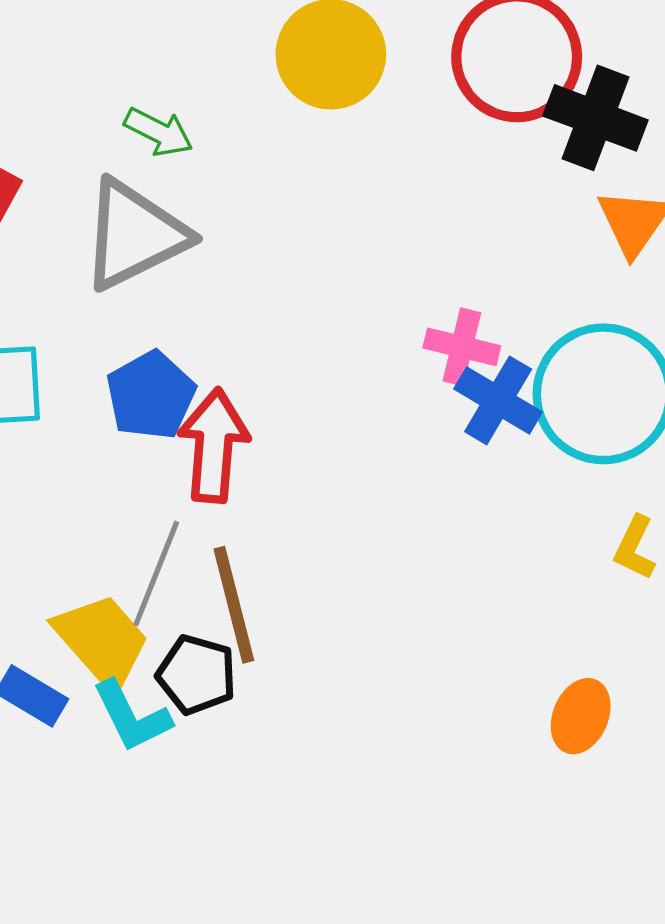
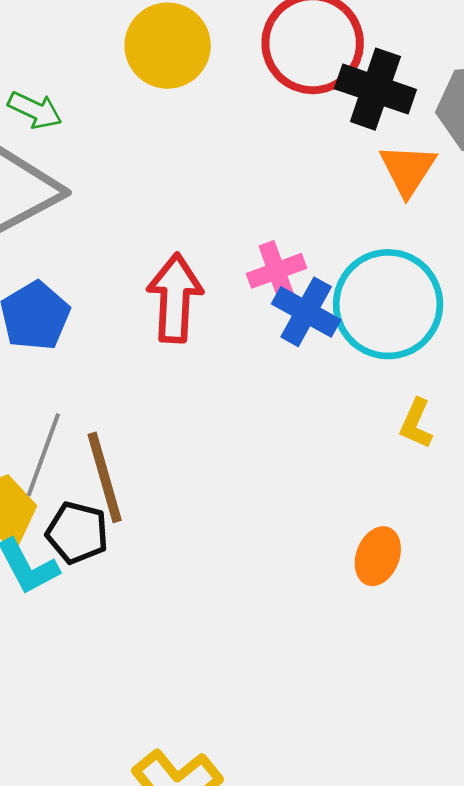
pink cross: (462, 347) -> (277, 271), turned -32
red arrow: (214, 446) -> (175, 298), moved

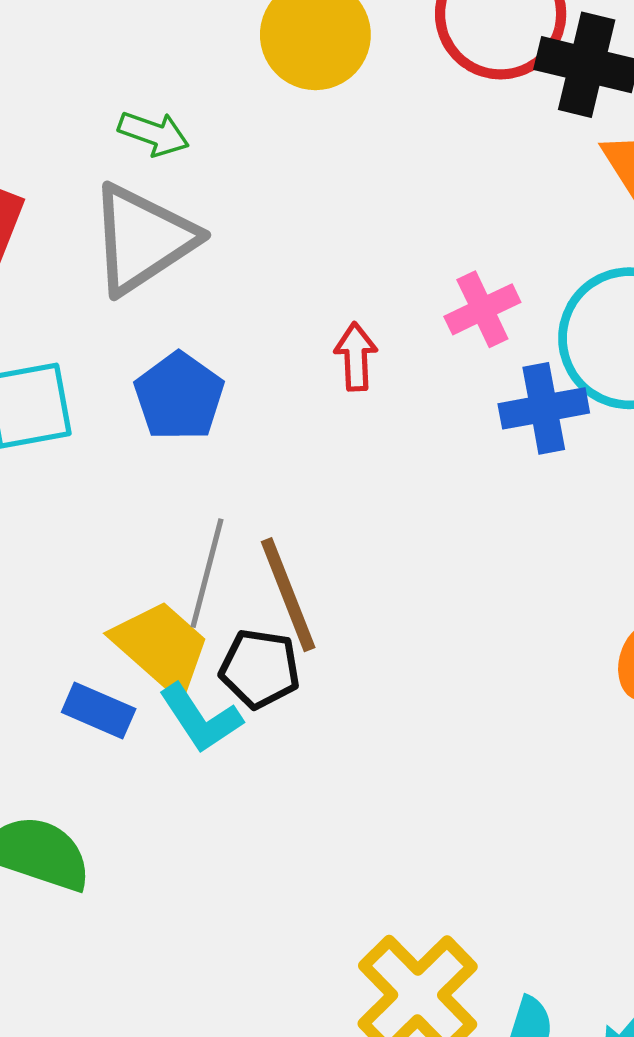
red arrow: (175, 298) -> (356, 357), size x0.6
blue cross: (306, 312) -> (544, 408), moved, turned -34

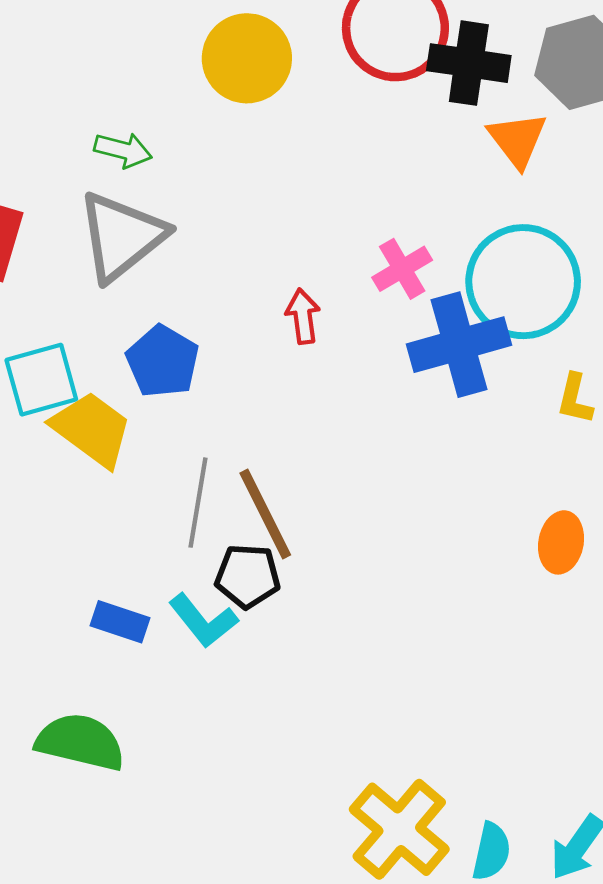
blue cross: (544, 408) -> (459, 345), size x1.4
yellow trapezoid: (161, 647) -> (92, 429), moved

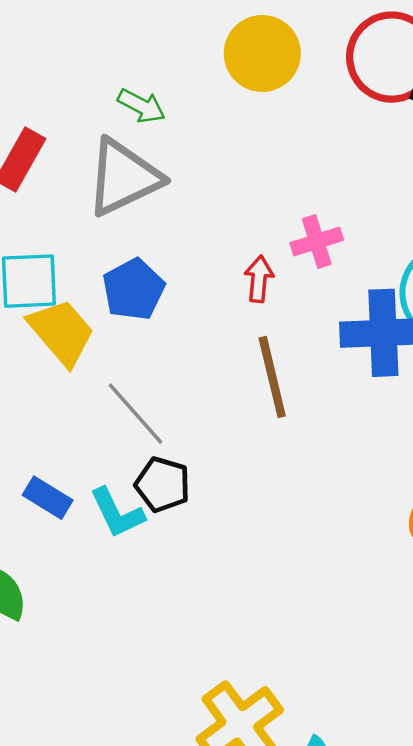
pink cross: (402, 269) -> (317, 241), moved
gray line: (198, 503) -> (136, 414), turned -64
brown line: (265, 514) -> (272, 377), moved

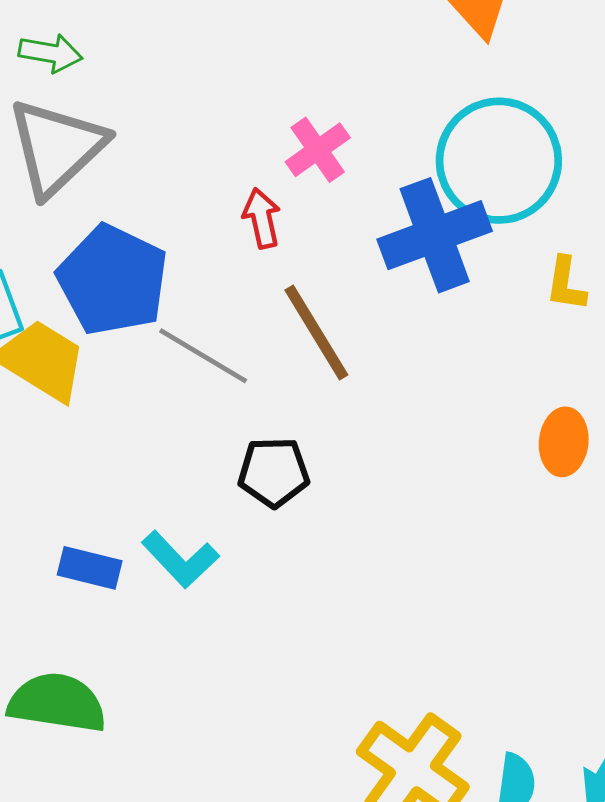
blue pentagon: (133, 289) -> (113, 280), size x1.4
gray line: (136, 414) -> (203, 356), moved
black pentagon: (163, 485) -> (274, 472), moved

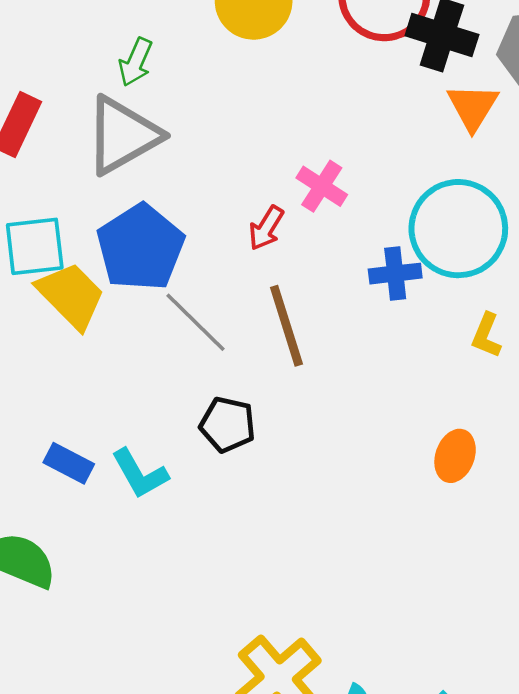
green arrow: (51, 53) -> (136, 62), turned 90
pink cross: (318, 150) -> (322, 186), turned -36
red arrow: (262, 218) -> (266, 228), turned -150
blue cross: (435, 235) -> (395, 274), size x0.6

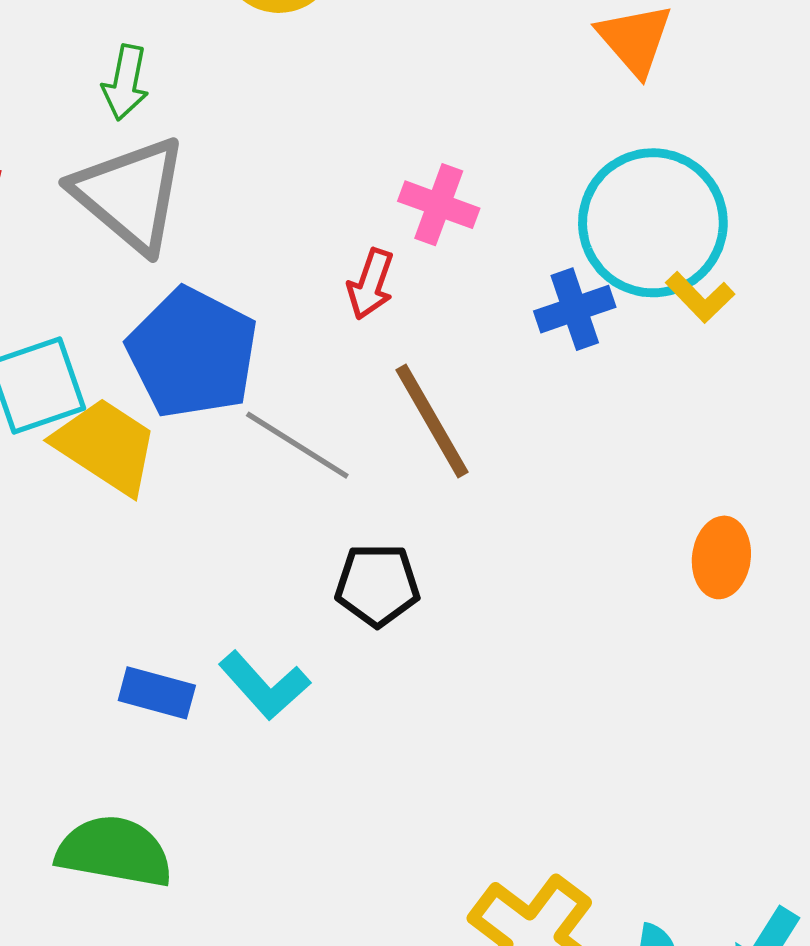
gray triangle: (123, 135) -> (130, 194), turned -38
yellow L-shape: (486, 335) -> (700, 297), moved, turned -54

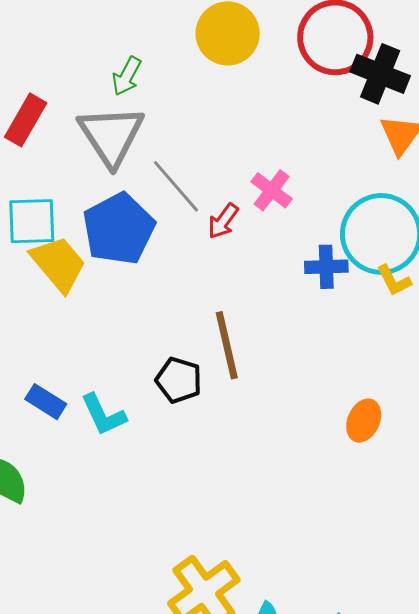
brown line: (432, 421) -> (227, 345), moved
gray line: (297, 445) -> (176, 186), moved

